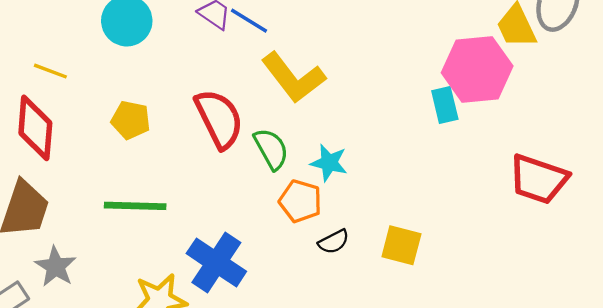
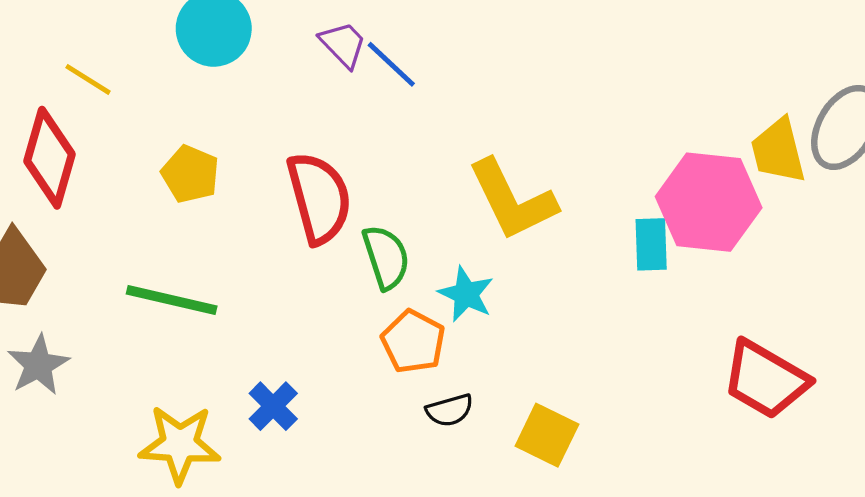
yellow L-shape: (293, 78) -> (512, 200), moved
blue cross: (216, 262) -> (273, 406), size x0.6

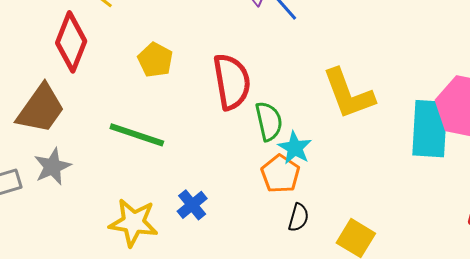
cyan rectangle: (651, 244) -> (430, 129), size x1.8
cyan star: (466, 294) -> (295, 148), moved
black semicircle: (450, 410) -> (298, 217), turned -64

